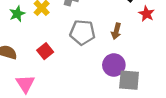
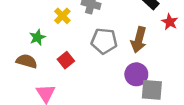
green star: (17, 14) -> (37, 37), moved
brown arrow: (116, 31) -> (139, 40), size x1.5

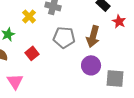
gray square: (152, 90) -> (115, 78), moved

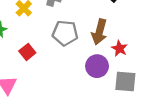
red star: (119, 21) -> (119, 48), moved

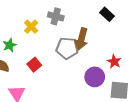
brown arrow: (99, 32) -> (81, 39), moved

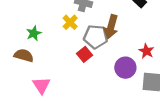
yellow cross: (31, 27) -> (70, 22), moved
red square: (34, 65) -> (85, 54), moved

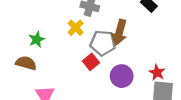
red star: (146, 51) -> (157, 73), moved
purple circle: (125, 68) -> (122, 76), moved

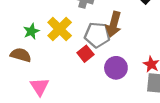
yellow cross: (76, 28) -> (60, 29), moved, size x1.5

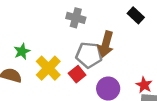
yellow cross: (60, 29) -> (48, 68), moved

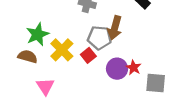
green star: (22, 51) -> (38, 34), size x1.5
red star: (144, 85) -> (134, 68), moved

